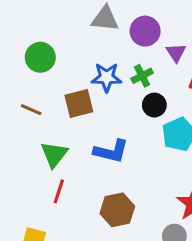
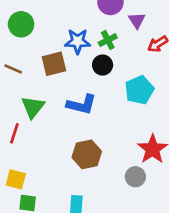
black circle: (154, 105) -> (103, 65), moved
red line: (59, 191) -> (14, 133), moved

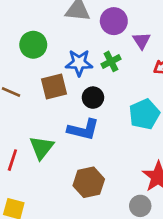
green circle: (21, 24) -> (33, 45), moved
black circle: (103, 65) -> (93, 98), moved
green triangle: (33, 107) -> (42, 148), moved

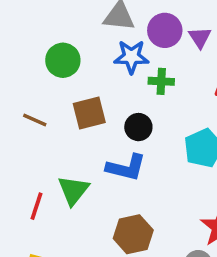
purple triangle: (142, 41) -> (200, 37), moved
green cross: (111, 61) -> (161, 81), turned 30
blue star: (79, 63) -> (131, 57), moved

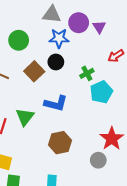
green cross: (161, 81) -> (87, 73), moved, turned -32
brown square: (89, 113) -> (34, 71), turned -30
black circle: (138, 127) -> (56, 62), moved

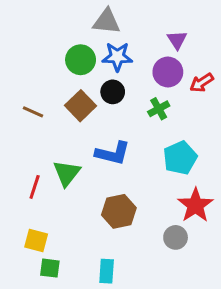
purple circle: (79, 23) -> (168, 72), moved
green circle: (19, 40) -> (81, 60), moved
cyan pentagon: (101, 92) -> (180, 158), moved

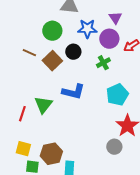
blue star: (117, 57) -> (87, 29), moved
brown line: (33, 112) -> (29, 53), moved
brown hexagon: (119, 211) -> (51, 154), moved

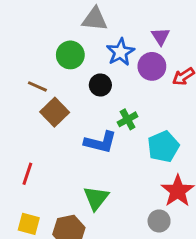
blue star: (87, 29) -> (120, 52), turned -30
brown square: (52, 61) -> (55, 112), moved
green cross: (103, 63) -> (128, 119), moved
green triangle: (43, 105) -> (96, 198), moved

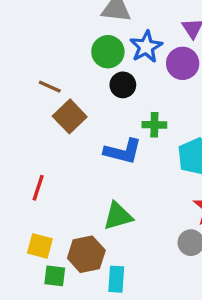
green circle: (70, 55) -> (108, 52), moved
green cross: (128, 119) -> (154, 125), turned 30
green triangle: (96, 198) -> (118, 216), turned 36

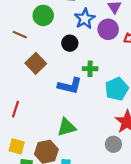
green circle: (108, 52) -> (43, 15), moved
brown line: (50, 87) -> (20, 35), moved

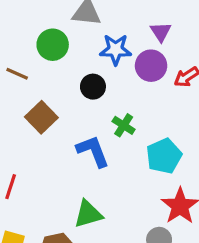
blue star: (85, 19) -> (116, 50), turned 30
green cross: (90, 69) -> (124, 125), turned 32
blue L-shape: (70, 86) -> (93, 151), turned -125

